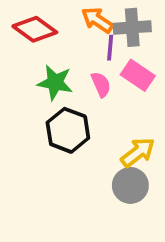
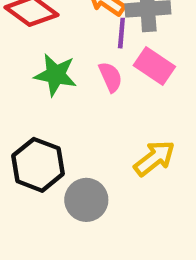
black hexagon: (68, 130) -> (38, 165), moved
gray circle: (130, 185) -> (86, 200), moved

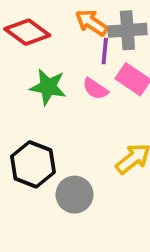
pink semicircle: (110, 77) -> (95, 89), turned 148

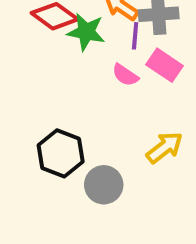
green star: (48, 87) -> (86, 32), moved

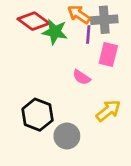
pink rectangle: (164, 65) -> (108, 55), turned 70
pink semicircle: (125, 75) -> (82, 77), moved

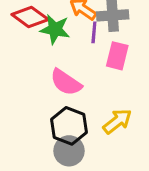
pink semicircle: (82, 77) -> (66, 82), moved, size x1.5
black hexagon: (37, 115) -> (69, 126), moved

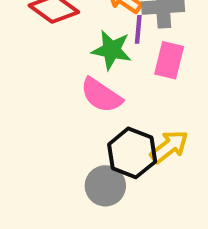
green star: (55, 29) -> (112, 50), moved
black hexagon: (69, 126) -> (132, 153), moved

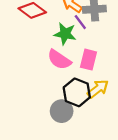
purple line: (138, 29) -> (80, 22), turned -42
pink rectangle: (169, 60) -> (89, 60), moved

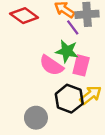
green star: (65, 34) -> (67, 51), moved
gray circle: (62, 111) -> (36, 118), moved

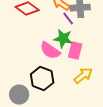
black hexagon: (69, 99) -> (42, 79), moved
gray circle: (36, 118) -> (19, 95), moved

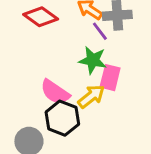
pink semicircle: (50, 51) -> (55, 92), moved
yellow arrow: (83, 76) -> (91, 96), moved

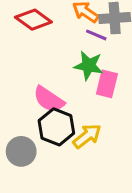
purple line: (100, 31) -> (96, 35), turned -30
yellow arrow: (91, 96) -> (87, 136), moved

